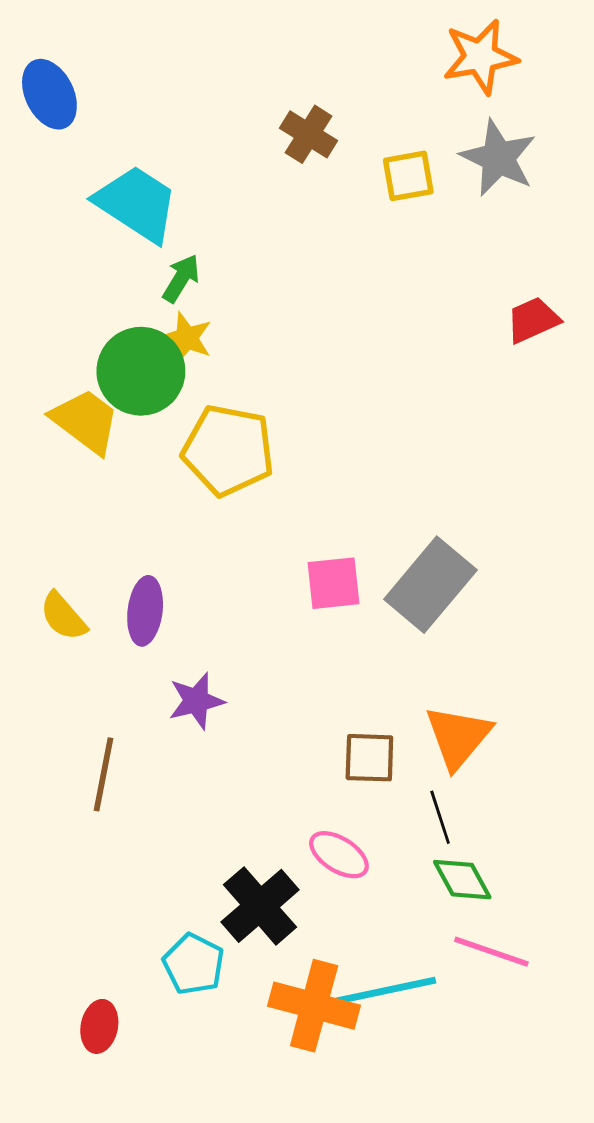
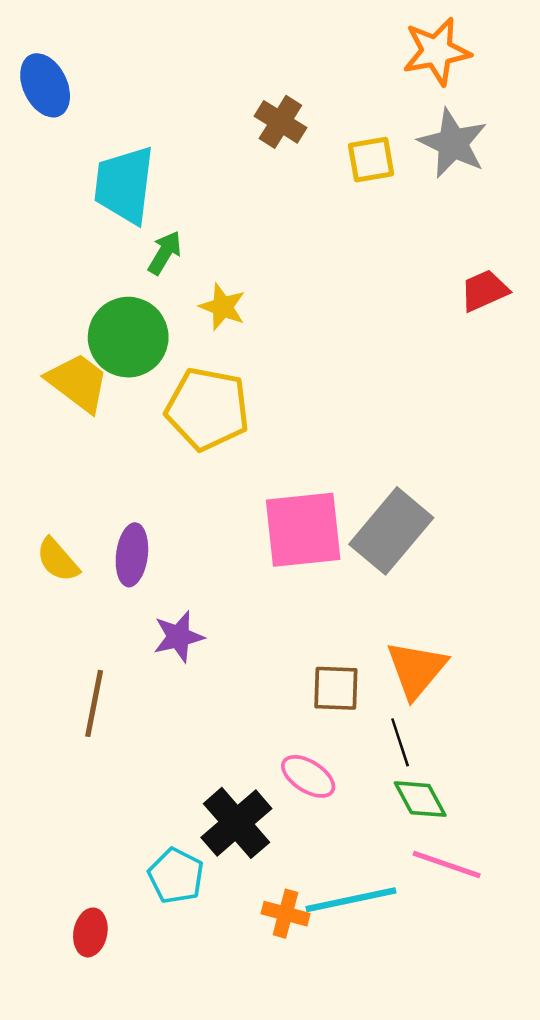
cyan trapezoid: (137, 204) -> (124, 185), turned -116
yellow star: (187, 338) -> (223, 307), moved
pink square: (333, 583) -> (303, 530), size x1.6
orange cross: (314, 1006) -> (285, 914), size x0.6

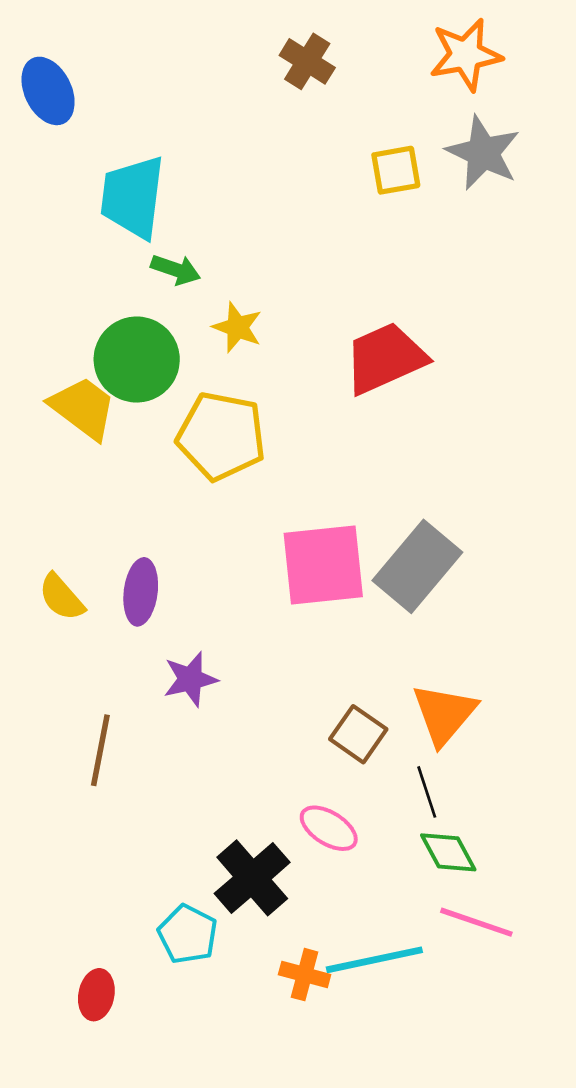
brown cross: (280, 122) -> (307, 61), moved
green arrow: (165, 253) -> (176, 270), turned 78
red trapezoid: (484, 291) -> (385, 358), moved, size x1.6
brown square: (336, 688) -> (358, 734), turned 33

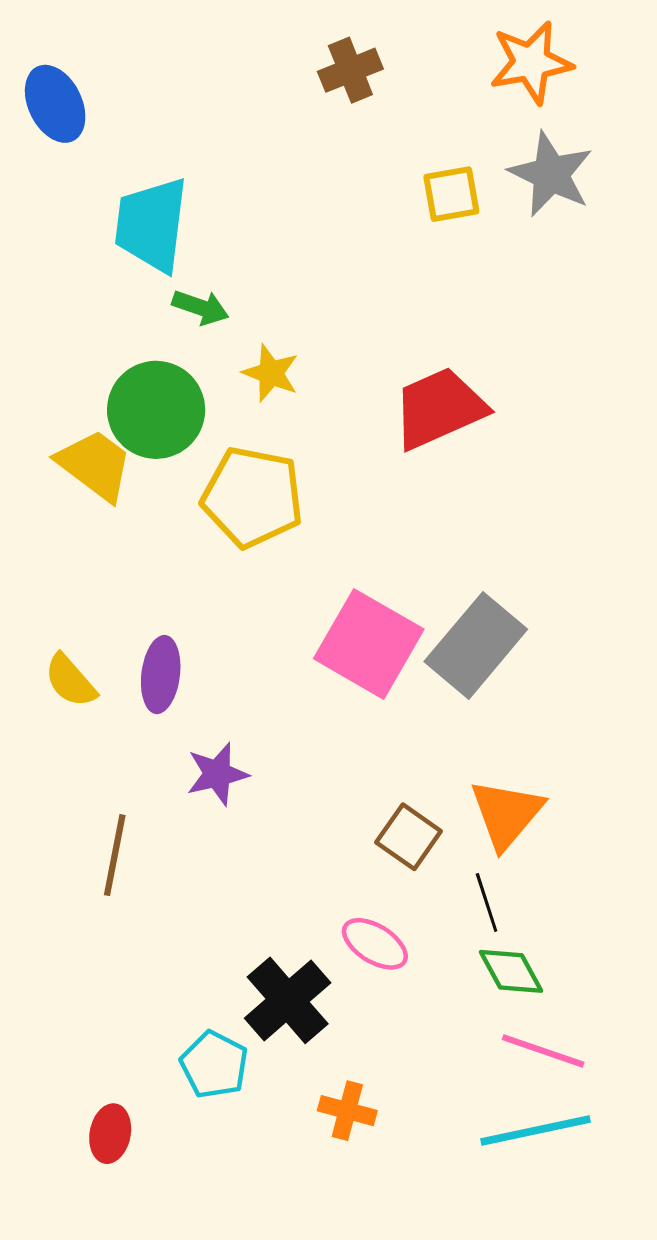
brown cross: (307, 61) -> (350, 70), turned 36
pink square: (323, 565) -> (369, 644), turned 36
cyan line: (374, 960) -> (536, 1131), moved

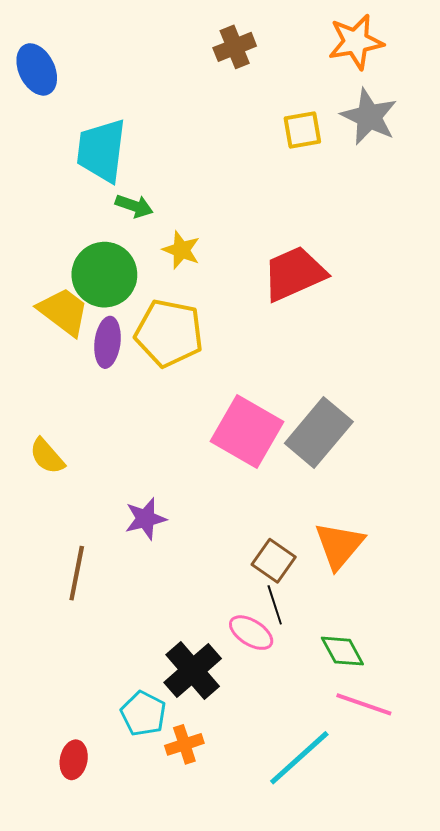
purple ellipse: (161, 675) -> (107, 342), moved
black line: (487, 903) -> (275, 605), moved
orange cross: (347, 1111) -> (184, 744), moved, turned -33
cyan line: (536, 1131) -> (299, 758), moved, turned -30

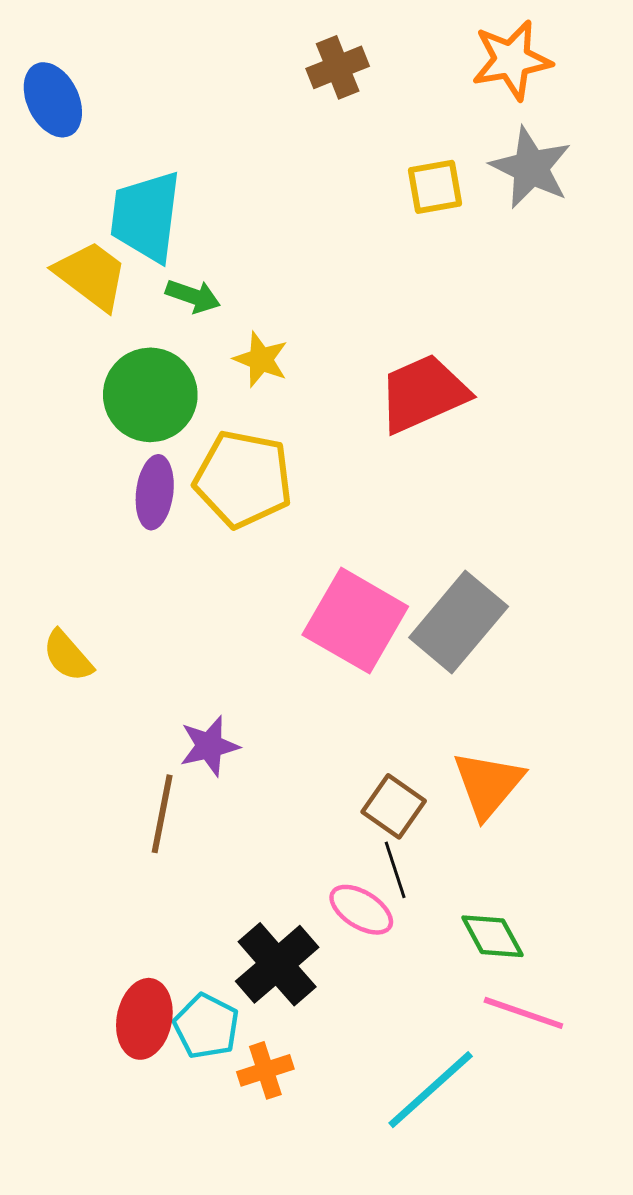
yellow trapezoid: (63, 312) -> (91, 275), moved
brown line: (77, 573) -> (162, 814), moved
red ellipse: (74, 760) -> (144, 1019), moved, size x1.4

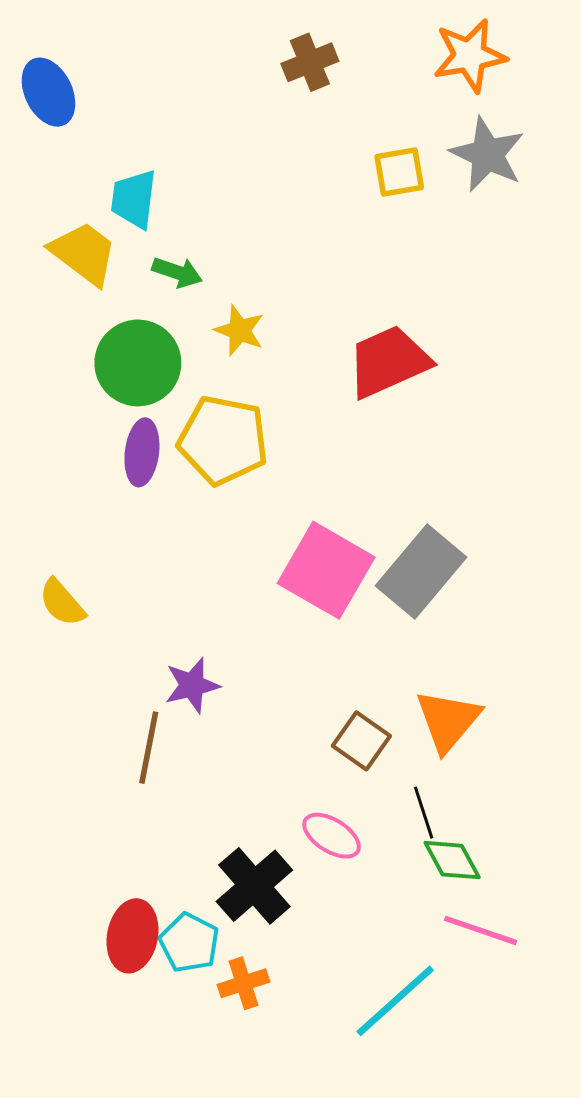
cyan trapezoid: (146, 216) -> (134, 199), size x0.7
black line: (395, 870) -> (424, 813), moved

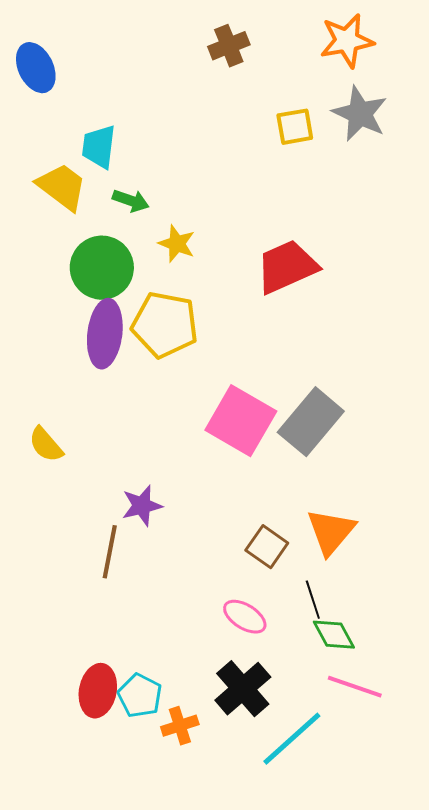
purple ellipse: (142, 452) -> (105, 334), size x1.4
black cross: (254, 886) -> (243, 689), moved

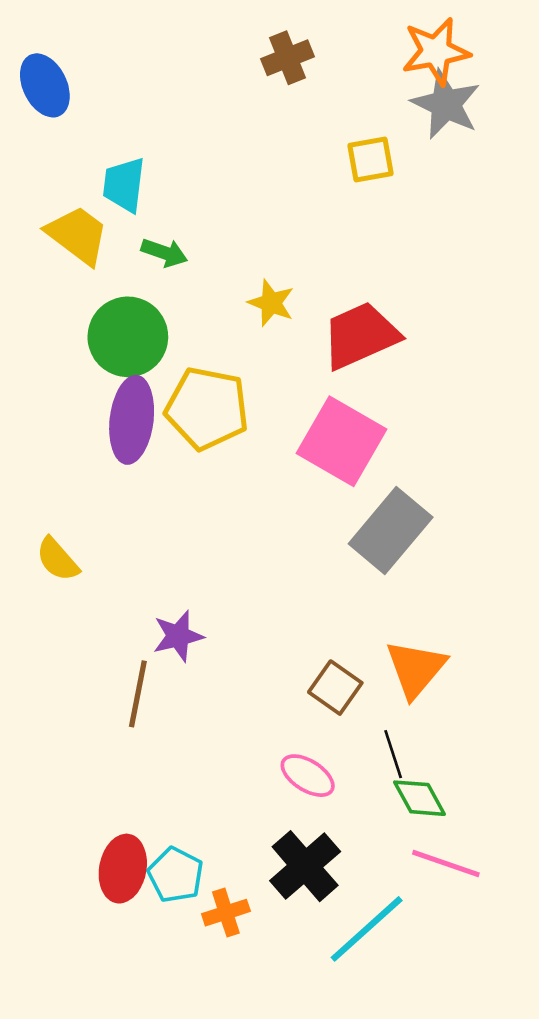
gray star: (360, 114) -> (446, 104), moved
yellow star: (177, 244) -> (271, 303), moved
pink square: (241, 421) -> (342, 441), moved

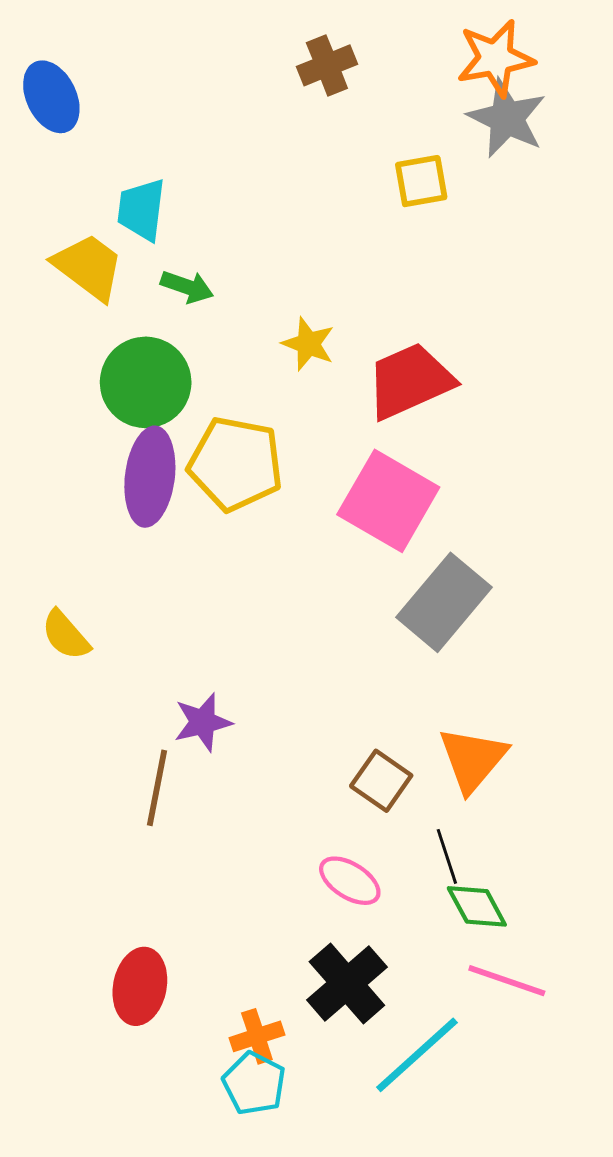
cyan pentagon: (176, 875) -> (254, 1083), moved

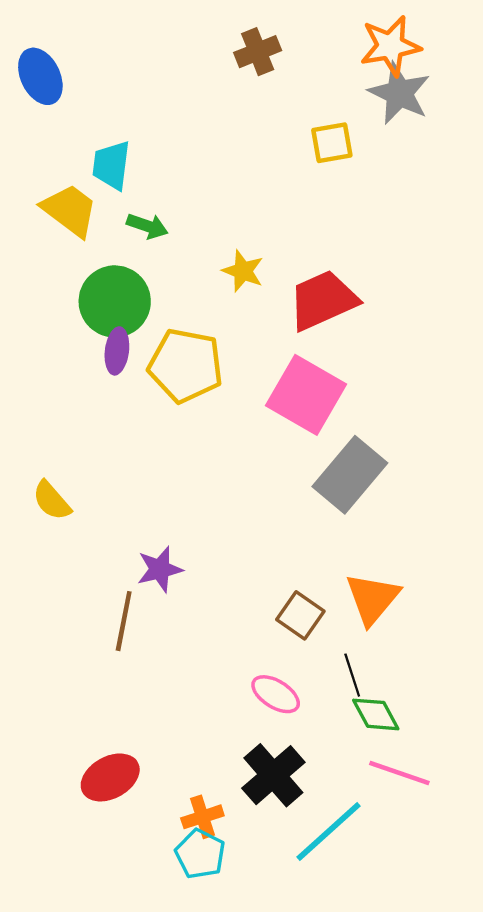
purple ellipse: (150, 477) -> (117, 351), moved, size x0.6
red ellipse: (140, 986) -> (110, 777), turned 50

